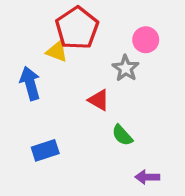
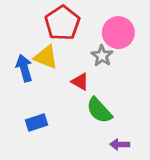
pink circle: (146, 40) -> (118, 33), size x1.5
yellow triangle: (57, 51) -> (46, 57), moved, size x1.4
green semicircle: (122, 135) -> (99, 110), size x1.5

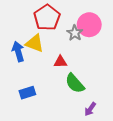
gray star: (102, 56) -> (75, 33), moved
red triangle: (80, 82) -> (60, 62), turned -32
purple arrow: (120, 144) -> (90, 109), turned -56

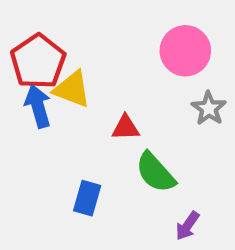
red pentagon: (47, 18) -> (38, 61), moved
gray star: (75, 33) -> (209, 108), moved
blue rectangle: (27, 93) -> (87, 198), moved, turned -56

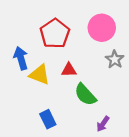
red pentagon: (38, 61) -> (55, 34), moved
yellow triangle: (72, 89) -> (40, 75), moved
blue rectangle: (87, 198) -> (48, 119), moved, turned -42

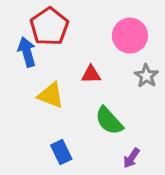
red pentagon: (55, 34) -> (49, 27), moved
blue arrow: (21, 58) -> (27, 52), moved
red triangle: (69, 70) -> (91, 74), moved

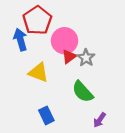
pink circle: (130, 36) -> (64, 41), moved
red triangle: (91, 74) -> (69, 57), turned -35
gray star: (146, 76) -> (86, 58), moved

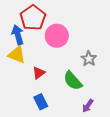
red triangle: (69, 57) -> (39, 73), moved
gray star: (86, 58) -> (89, 59), moved
yellow triangle: (38, 72) -> (17, 55), moved

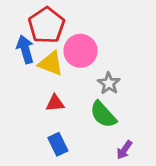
yellow triangle: (17, 55) -> (51, 64), moved
gray star: (89, 59) -> (109, 83), moved
red triangle: (39, 73) -> (55, 103), turned 32

